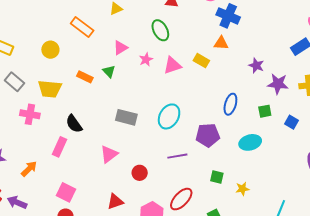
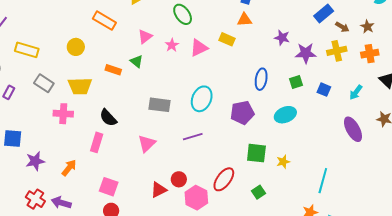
purple line: (177, 156) -> (193, 137), moved
red circle: (140, 173) -> (179, 179), moved
green square: (217, 177) -> (256, 153), size x1.5

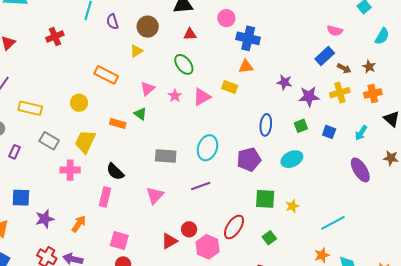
yellow trapezoid: (80, 86) -> (85, 142), turned 120
cyan line: (323, 181) -> (333, 223), turned 50

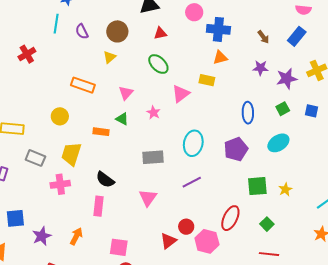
brown arrow: (344, 68) -> (263, 37), moved, turned 32
pink star: (175, 96) -> (154, 113), moved

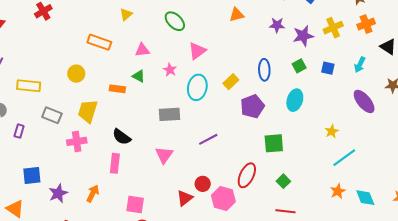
yellow rectangle: (207, 80) -> (231, 82), moved, turned -56
pink triangle: (126, 93) -> (142, 50), turned 42
cyan ellipse: (193, 143) -> (197, 87), moved
cyan ellipse: (278, 143) -> (295, 100), turned -40
yellow star: (285, 189) -> (332, 131), moved

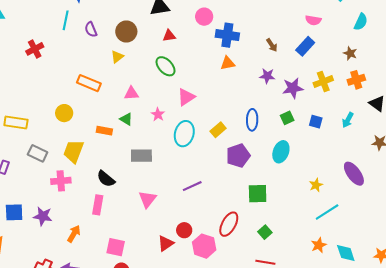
purple ellipse: (364, 101) -> (354, 174), moved
gray rectangle: (169, 114) -> (141, 156), moved
purple star: (58, 193) -> (43, 216), moved, turned 30

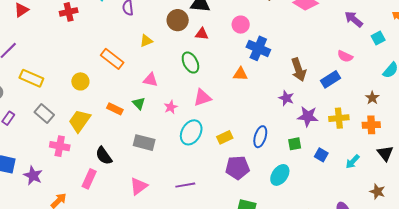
brown circle: (126, 31) -> (178, 20), moved
brown arrow: (272, 45) -> (299, 70), size x1.6
orange triangle: (228, 63) -> (240, 74), moved

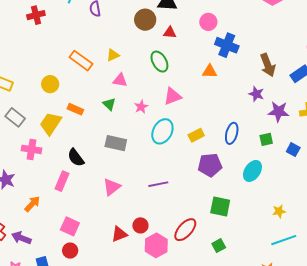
yellow triangle: (146, 41) -> (113, 55), moved
orange rectangle: (115, 109) -> (75, 109), moved

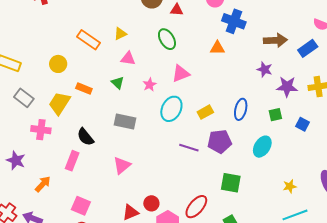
brown arrow: (268, 65) -> (275, 40), turned -70
purple line: (158, 184) -> (189, 148), moved, turned 30

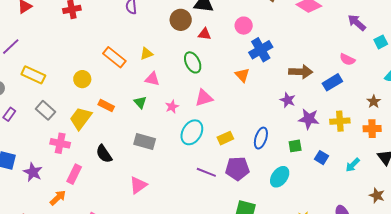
blue cross: (234, 21) -> (261, 50), turned 35
orange triangle: (217, 48) -> (242, 75), turned 42
pink rectangle: (72, 161) -> (74, 174), moved

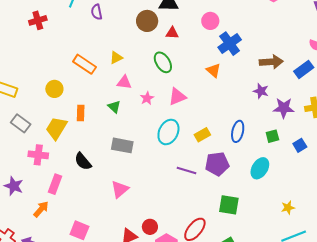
orange rectangle: (106, 106) -> (81, 113), turned 70
pink star: (172, 107) -> (147, 98), moved
blue square: (321, 158) -> (300, 145), turned 32

